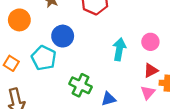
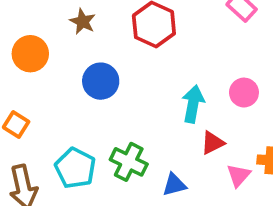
cyan pentagon: (44, 58) -> (75, 168), moved
red triangle: (151, 70) -> (212, 143), moved

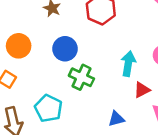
orange circle: (30, 54) -> (19, 46), moved
green cross: (129, 162) -> (81, 77), moved

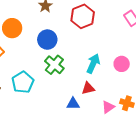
red triangle: (142, 90) -> (88, 88), moved

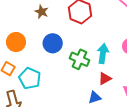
green cross: (54, 65) -> (79, 59), moved
cyan pentagon: (23, 82) -> (30, 78), moved

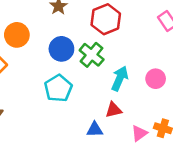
green cross: (79, 59) -> (92, 55), moved
cyan pentagon: (30, 78) -> (58, 88), moved

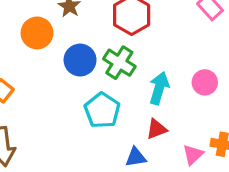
orange circle: (17, 35) -> (37, 33), moved
cyan pentagon: (58, 88) -> (102, 110), moved

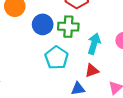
green cross: (119, 63) -> (68, 27), turned -30

